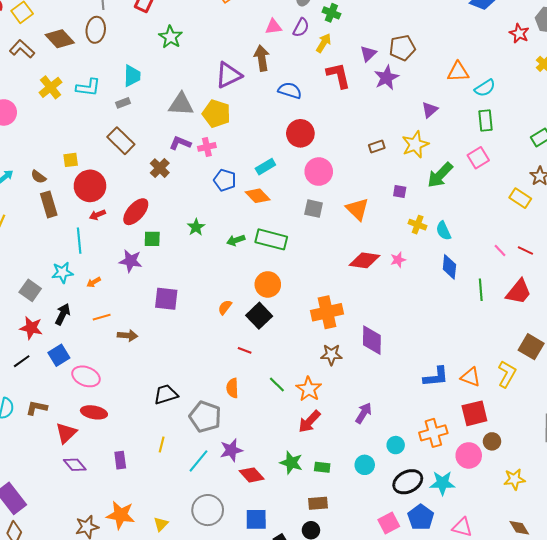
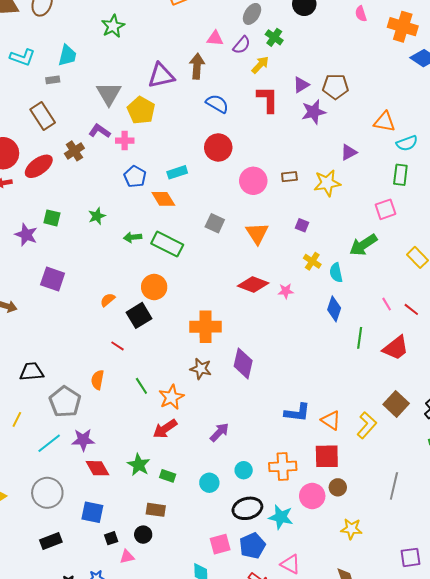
gray triangle: (181, 104) -> (109, 94), turned 44
pink circle: (319, 172) -> (253, 181), moved
green arrow: (440, 175) -> (363, 245), moved
red ellipse: (136, 212) -> (39, 166), moved

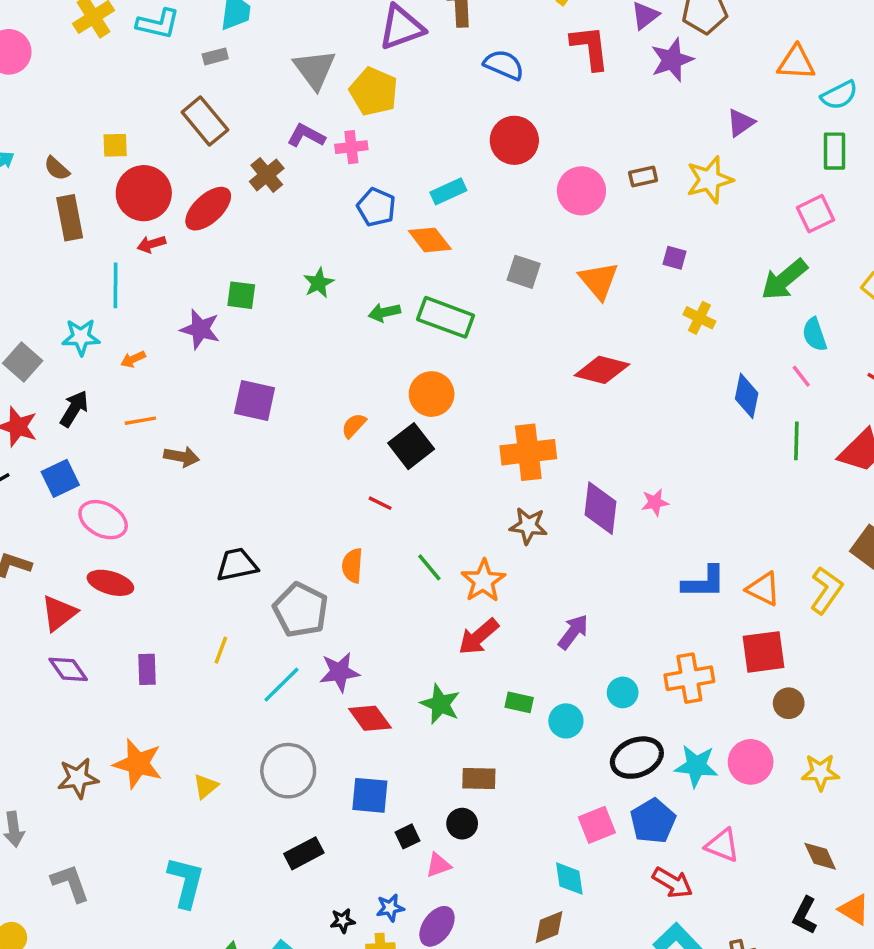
cyan semicircle: (336, 273) -> (815, 334), moved
pink star: (286, 291) -> (655, 502), moved
pink line: (387, 304) -> (801, 376), moved
green rectangle: (168, 476) -> (519, 702), moved
pink circle: (312, 496) -> (751, 762), moved

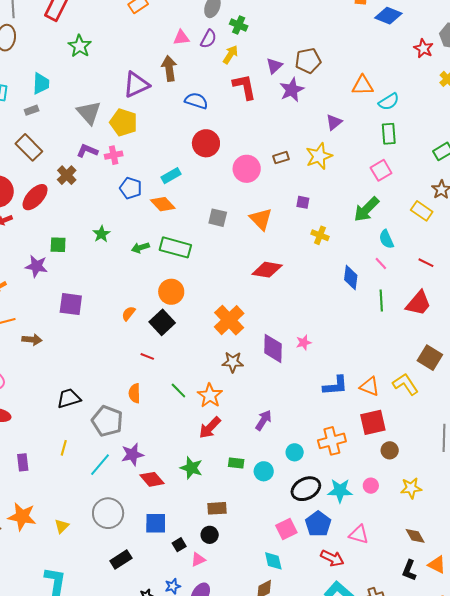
orange cross: (528, 452) -> (229, 320), turned -32
yellow L-shape: (826, 590) -> (406, 384), turned -64
pink circle: (751, 762) -> (371, 486), size x0.6

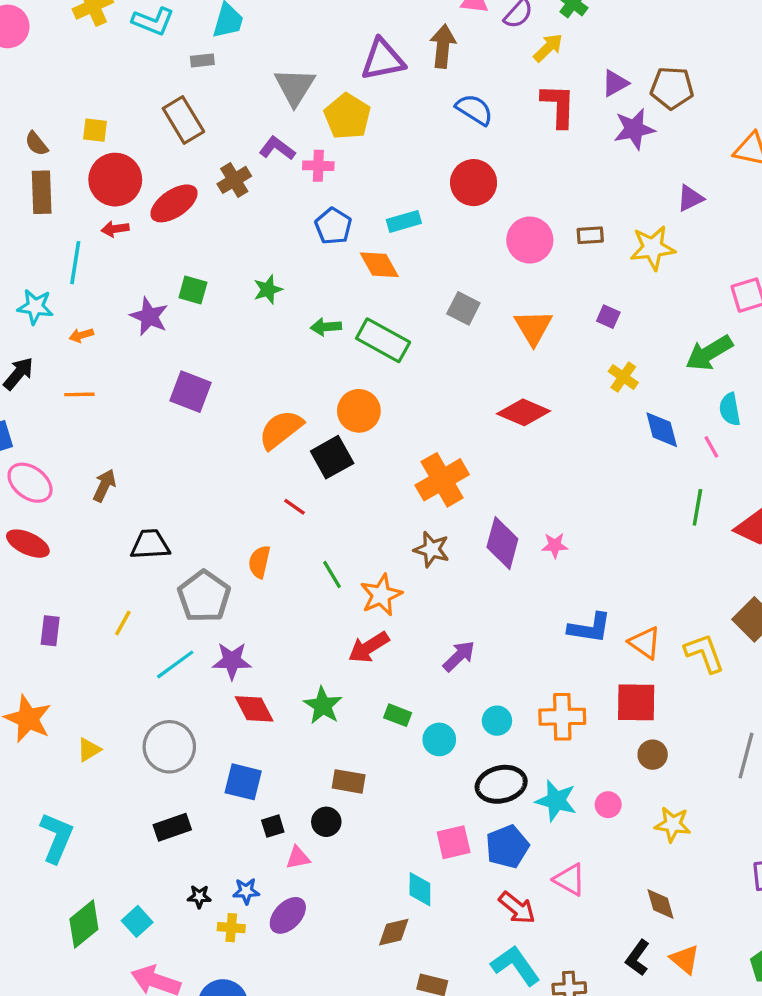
blue diamond: (351, 277) -> (662, 430), moved, turned -35
orange semicircle: (129, 313) -> (281, 430), size x1.8
brown arrow: (32, 340) -> (104, 485), moved, turned -84

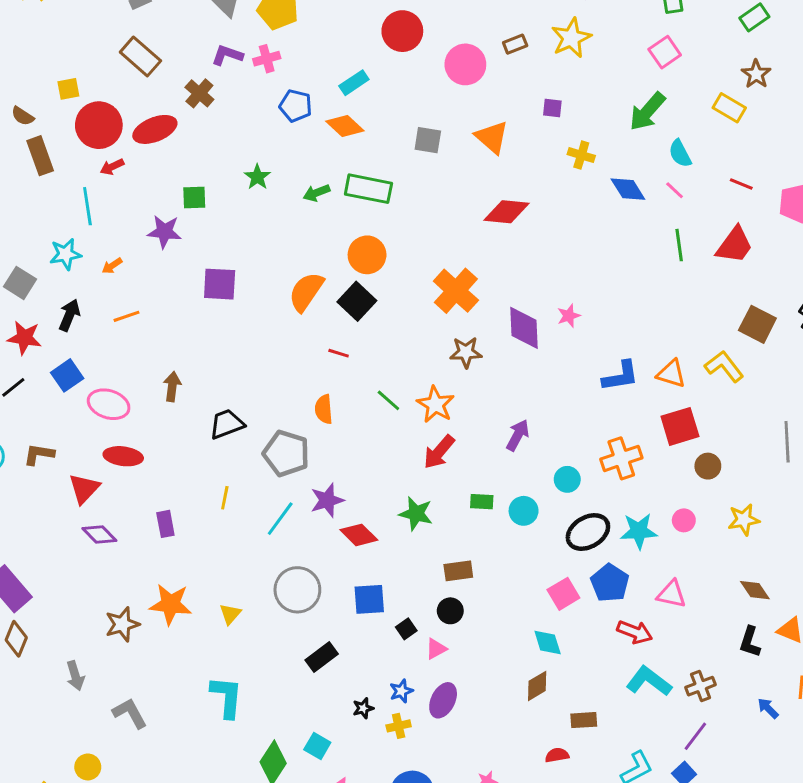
red ellipse: (174, 203) -> (155, 129), turned 30

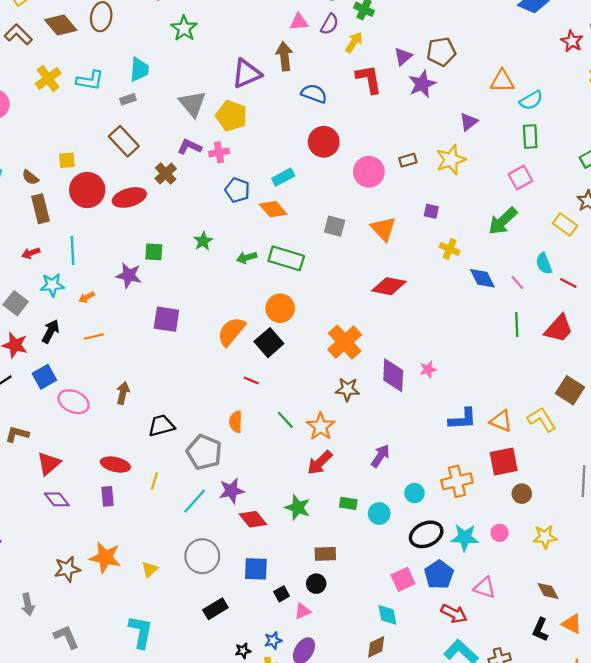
cyan semicircle: (680, 153) -> (544, 264), moved
red arrow: (112, 167) -> (31, 253), moved
red ellipse: (123, 456) -> (115, 464), moved

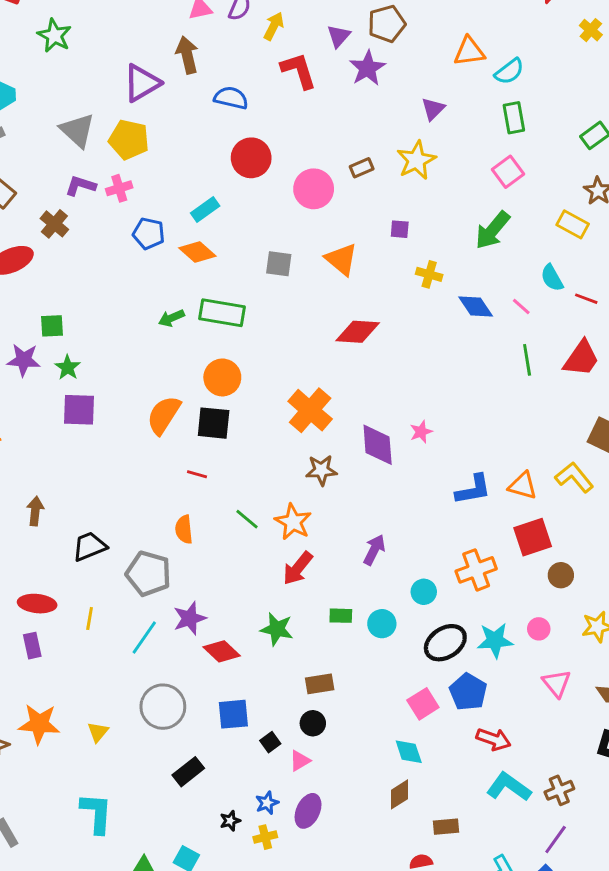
green star: (203, 241) -> (68, 367), moved
black square: (269, 343) -> (214, 423), turned -36
pink triangle: (485, 588) -> (557, 683), moved, turned 40

